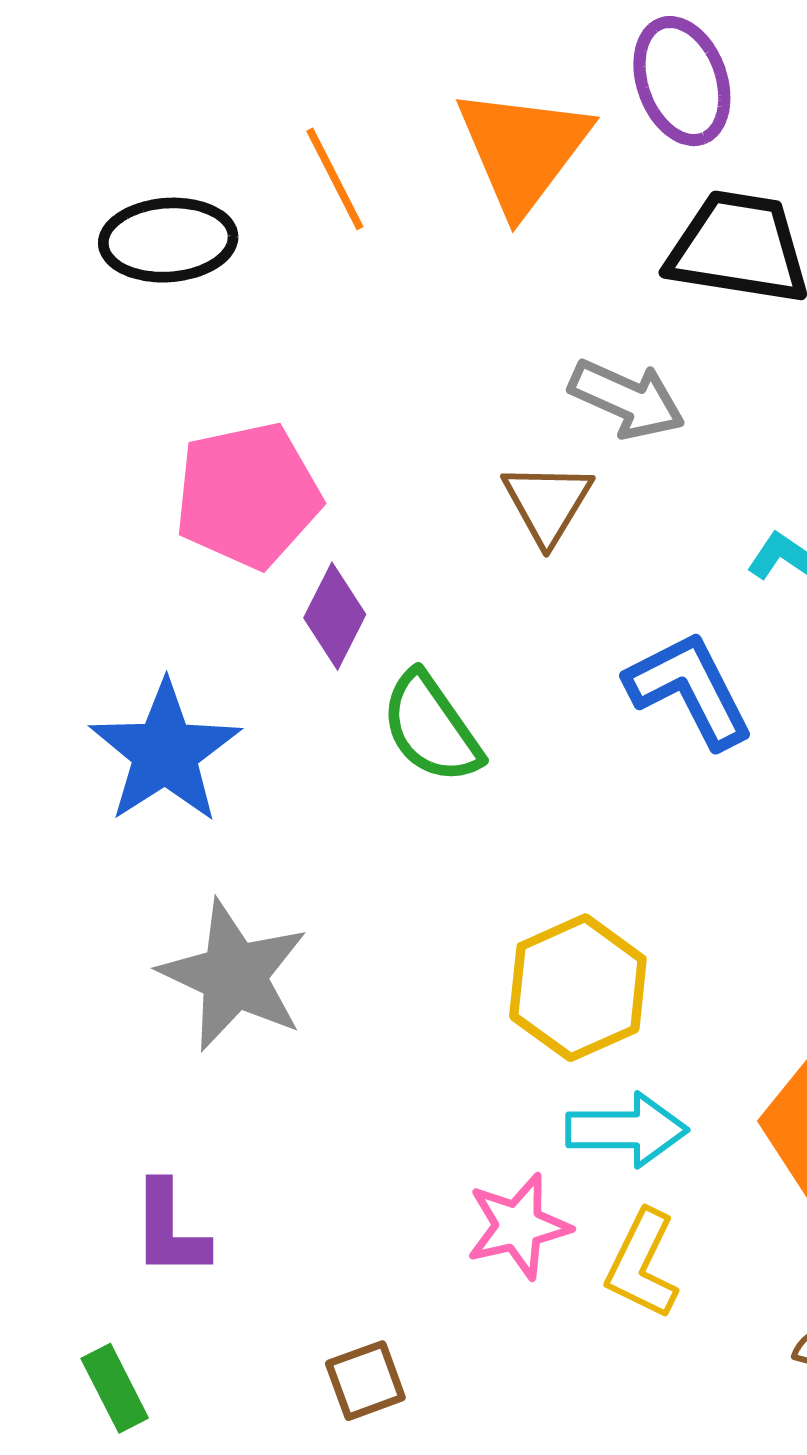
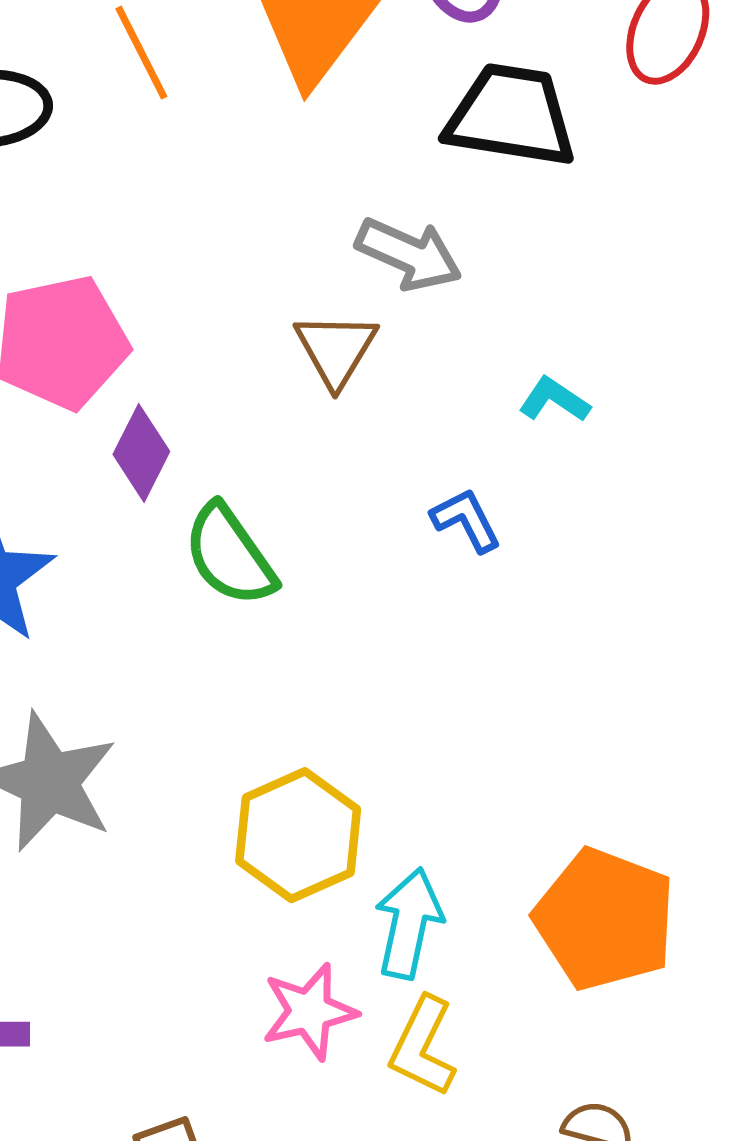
blue L-shape: (690, 690) -> (466, 520), size x0.6
yellow hexagon: (578, 988) -> (298, 835), moved
cyan arrow: (627, 1130) -> (409, 923), turned -78

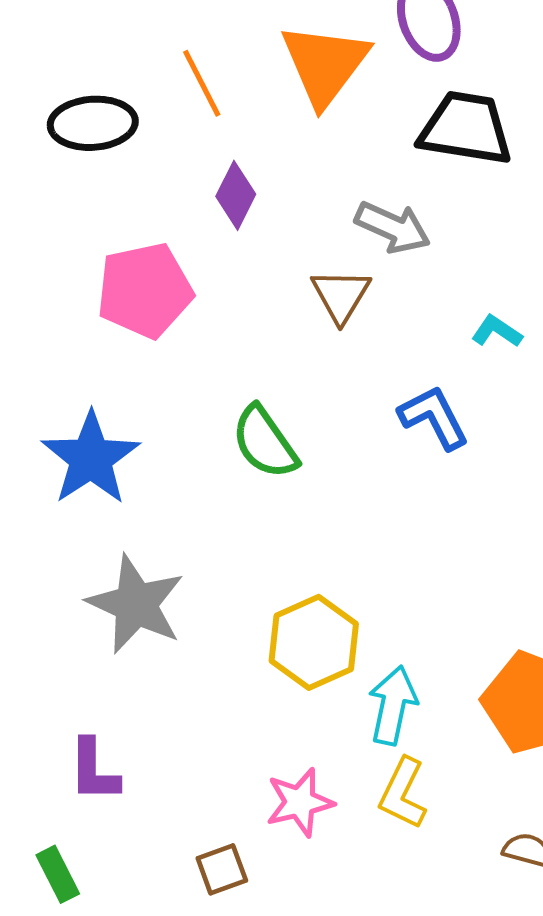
purple diamond: (141, 453) -> (236, 195), moved
blue L-shape: (466, 520) -> (434, 417), size x1.4
pink star: (309, 1012) -> (300, 802), moved

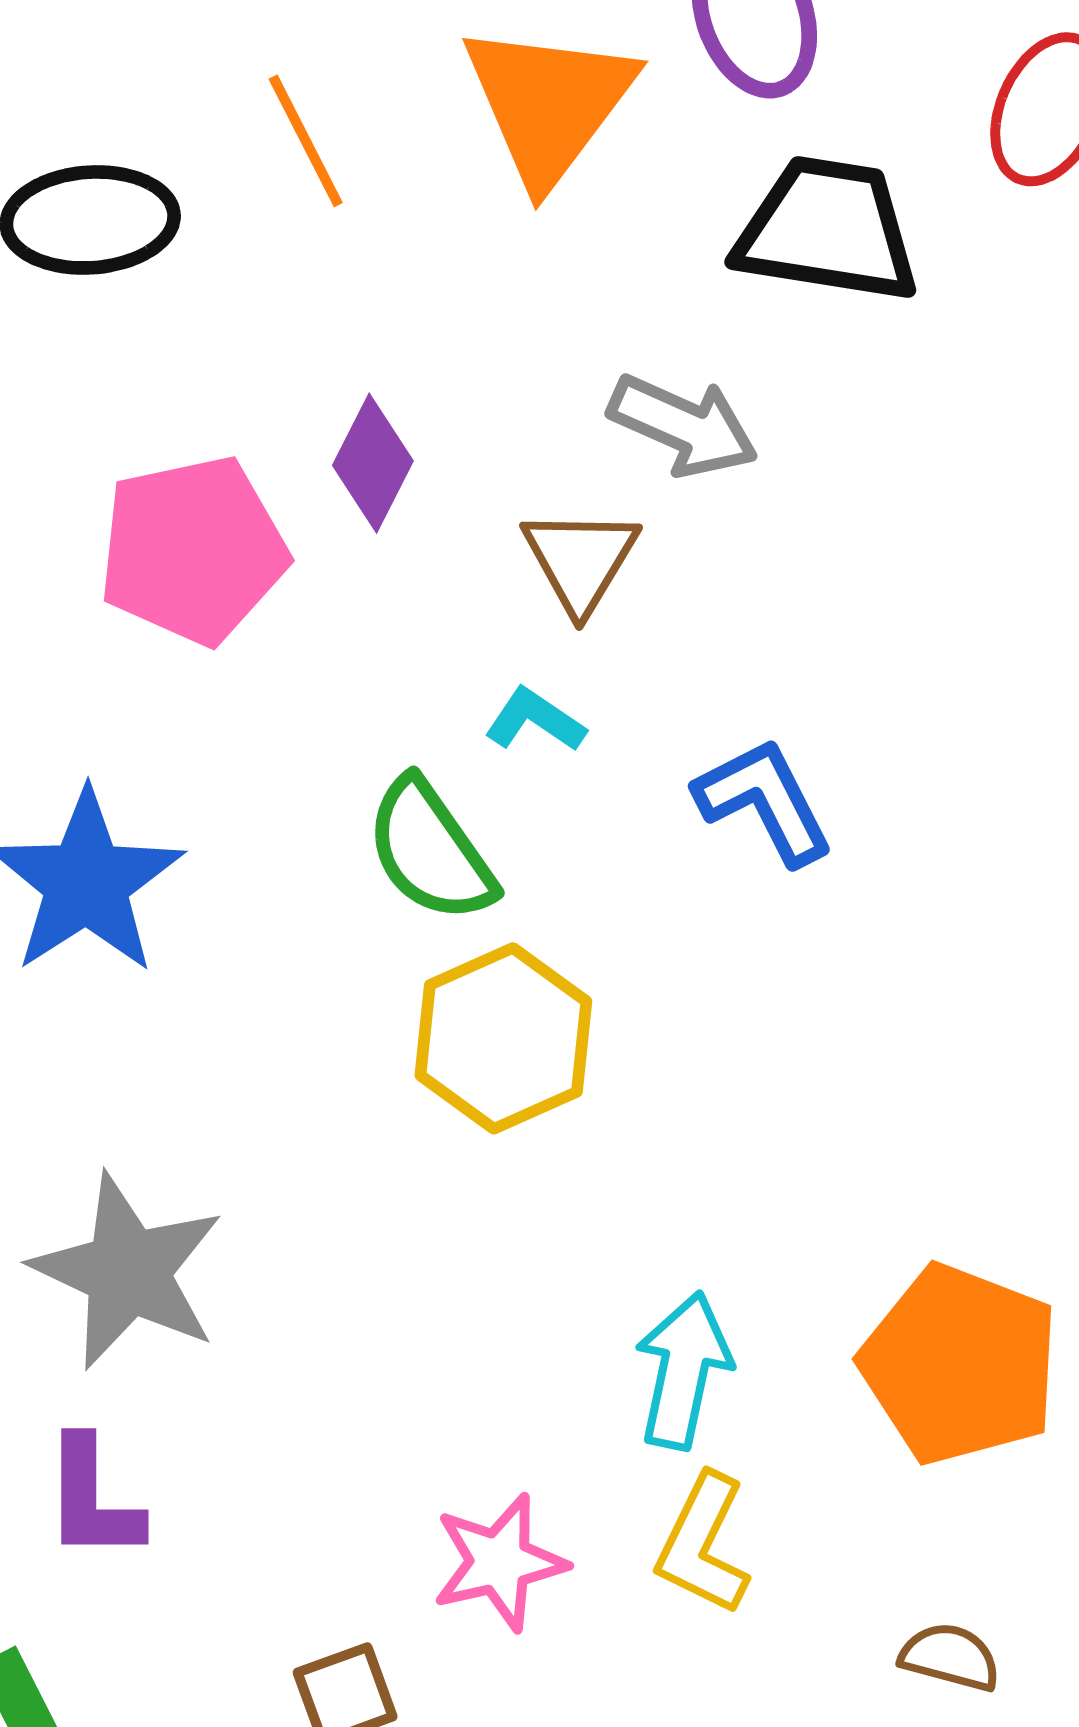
purple diamond: (236, 195) -> (373, 463), moved
cyan L-shape: (497, 331) -> (535, 720), moved
gray star: (136, 604) -> (128, 1272), moved
yellow hexagon: (314, 642) -> (503, 1038), moved

